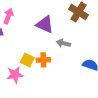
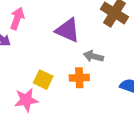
orange cross: (43, 60) -> (79, 78), moved

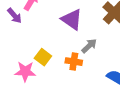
gray arrow: (93, 56) -> (89, 46), turned 112

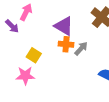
yellow square: (43, 57) -> (34, 55), moved
orange cross: (74, 62) -> (66, 44), moved

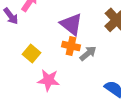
pink star: (25, 76) -> (48, 80), moved

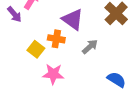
orange cross: (71, 46) -> (56, 39), moved

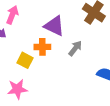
pink star: (53, 74) -> (17, 89), moved

